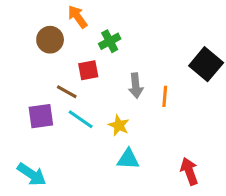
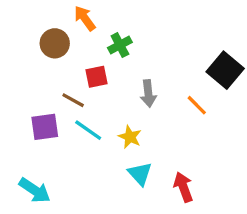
orange line: (165, 96) -> (197, 105), moved, turned -50
cyan triangle: (128, 159) -> (140, 174), turned 45
red arrow: (189, 171) -> (183, 187), moved

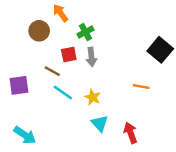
gray arrow: (148, 93) -> (91, 57), moved
orange line: (197, 105) -> (141, 87), moved, turned -35
purple square: (45, 127) -> (19, 85), moved

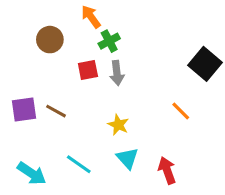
orange arrow: (61, 13) -> (91, 17), moved
brown line: (52, 71) -> (56, 111), moved
orange line: (141, 87) -> (181, 111), turned 35
cyan line: (63, 92) -> (79, 164), moved

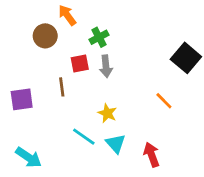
orange arrow: (91, 17) -> (67, 15), moved
brown line: (56, 111) -> (62, 87), moved, turned 54
cyan line: (79, 164) -> (84, 137), moved

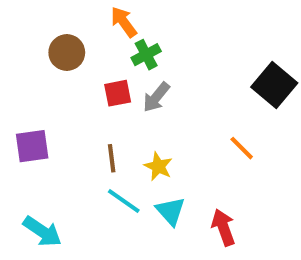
orange arrow: (67, 15) -> (124, 22), moved
gray arrow: (106, 66) -> (156, 97), turned 45
brown line: (62, 87) -> (112, 158), moved

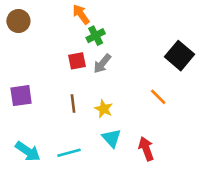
brown circle: (67, 53) -> (18, 21), moved
cyan line: (124, 201) -> (69, 153), moved, turned -50

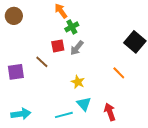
brown line: (73, 103) -> (42, 62), moved, turned -40
cyan arrow: (28, 151) -> (21, 114), turned -42
cyan line: (69, 153) -> (64, 115), moved

